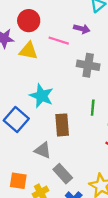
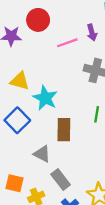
purple arrow: (82, 29) -> (92, 33), turned 56
pink line: (59, 41) -> (67, 43), turned -42
yellow triangle: (29, 51) -> (20, 81), moved

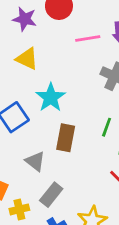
yellow triangle: (20, 81) -> (27, 59), moved
gray rectangle: (61, 179) -> (51, 195), turned 66

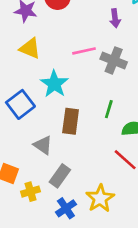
pink line: (88, 38) -> (84, 51), moved

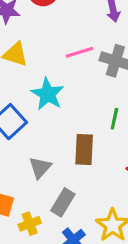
brown rectangle: (71, 121) -> (84, 149), moved
gray triangle: (43, 145) -> (40, 168), turned 42

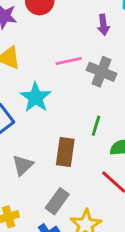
gray rectangle: (63, 202) -> (57, 201), moved

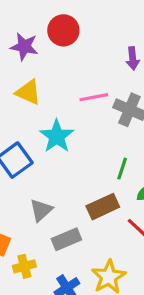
brown rectangle: (65, 152) -> (103, 207), moved, turned 56
gray rectangle: (57, 201) -> (66, 239), moved, turned 30

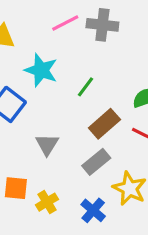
green line: (122, 169) -> (85, 87), moved, turned 35
gray rectangle: (66, 239) -> (96, 162), moved

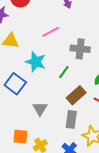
gray cross: (102, 25) -> (80, 49), moved
gray rectangle: (96, 162) -> (71, 119), turned -42

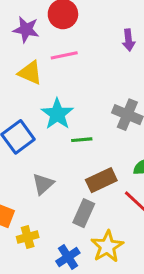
pink line: (51, 32) -> (64, 55), moved
green line: (64, 72) -> (82, 140), moved, turned 32

